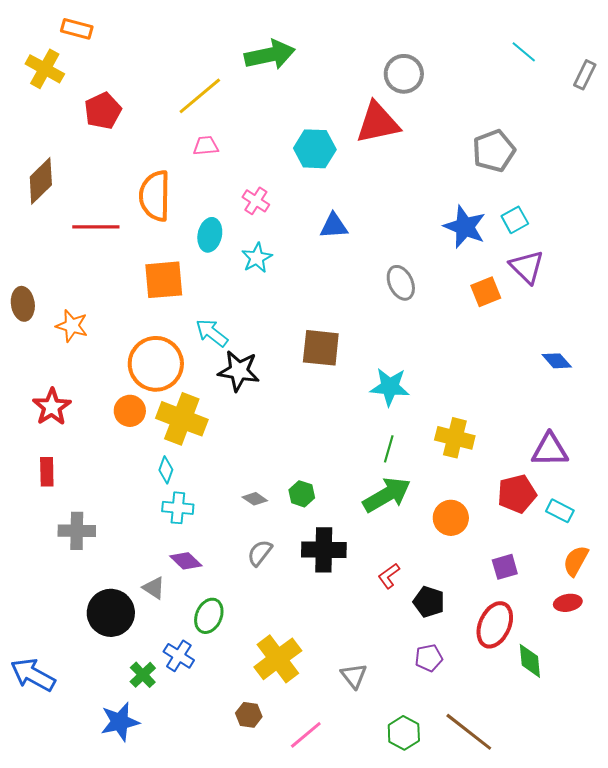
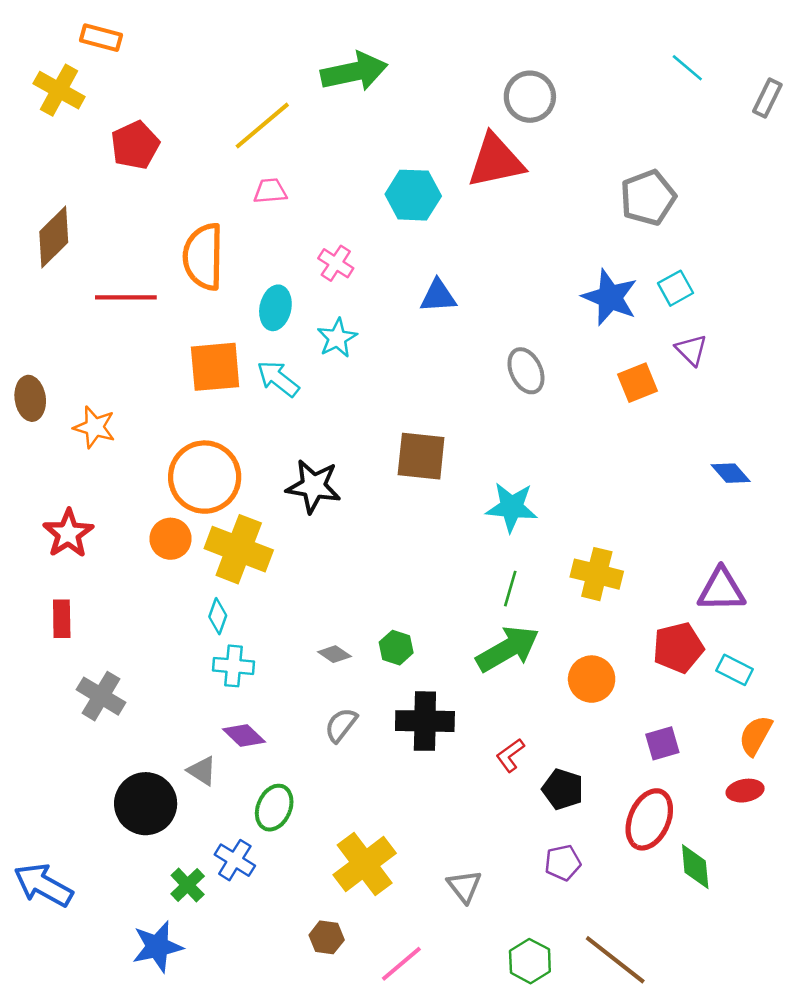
purple triangle: (527, 267) -> (691, 350), size x0.7
cyan arrow: (212, 333) -> (278, 379), moved
gray cross: (77, 531) -> (101, 696), turned 30

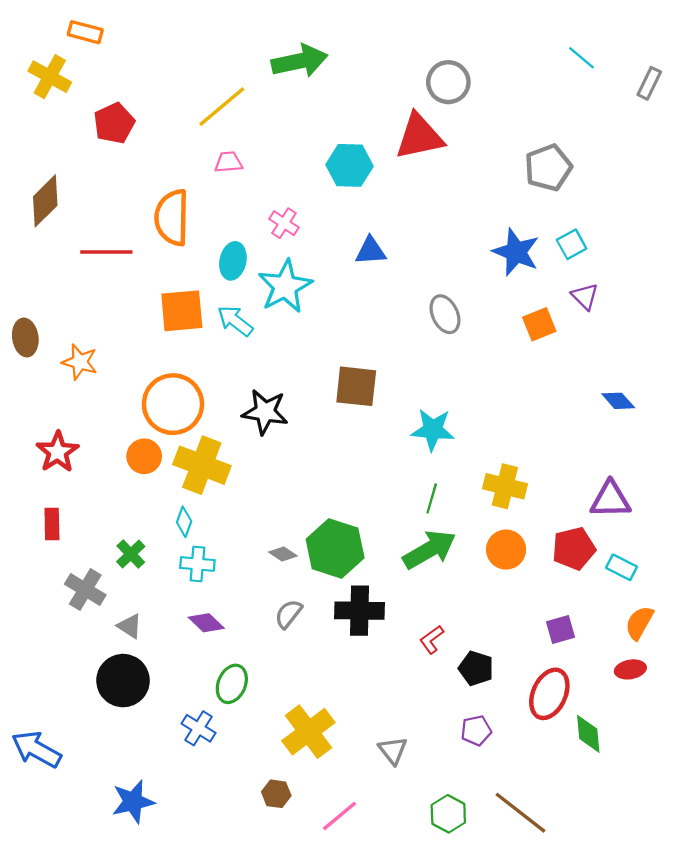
cyan star: (337, 338) -> (285, 286), size x1.6
green hexagon: (396, 648) -> (335, 548), size x2.0
orange circle: (592, 679) -> (506, 550), moved
gray triangle: (202, 771) -> (130, 626), moved
green cross: (188, 885) -> (131, 554), moved

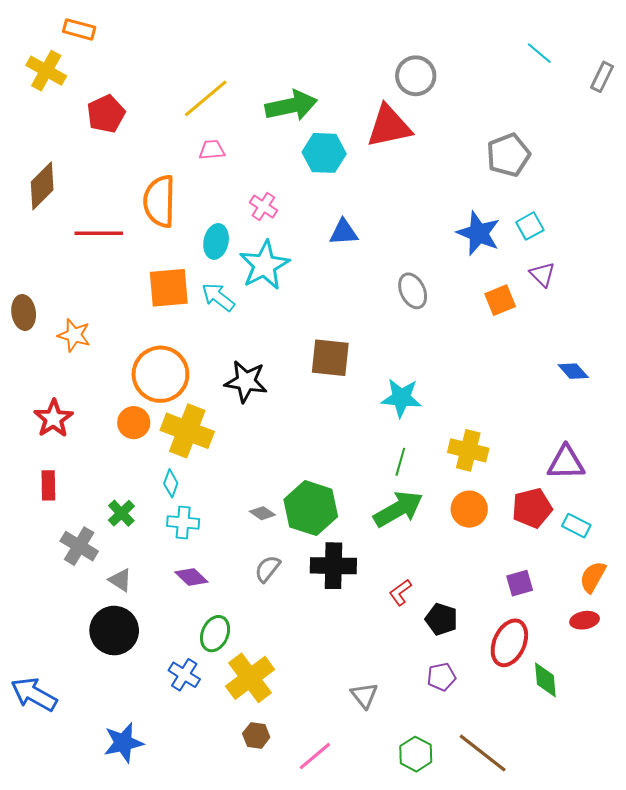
green arrow: (300, 61) -> (291, 106), moved
yellow cross: (308, 732) -> (250, 678), moved

